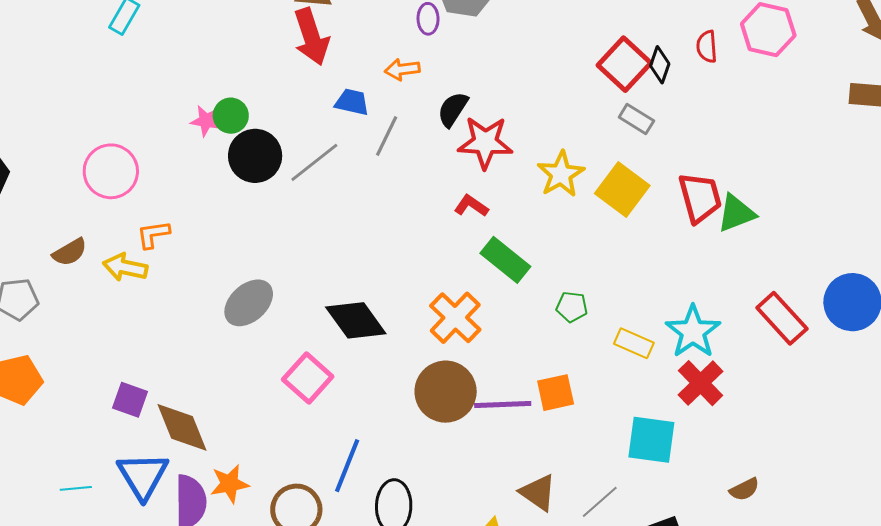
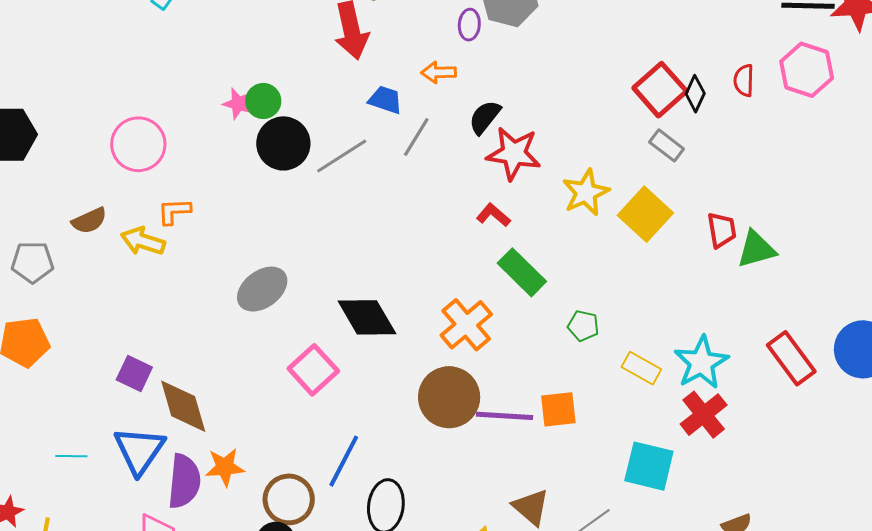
red trapezoid: (700, 198) -> (722, 230), size x0.7

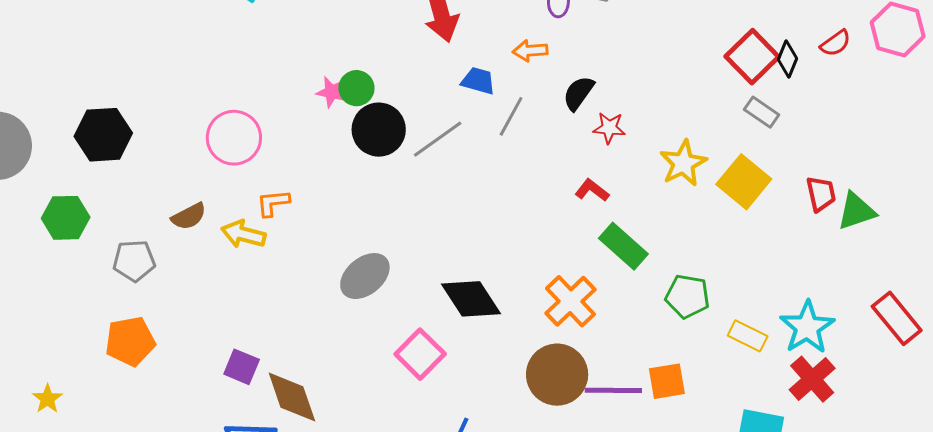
red semicircle: (744, 80) -> (835, 43), turned -124
red star: (514, 153) -> (609, 128), size x0.6
green pentagon: (583, 326) -> (687, 296), size x1.4

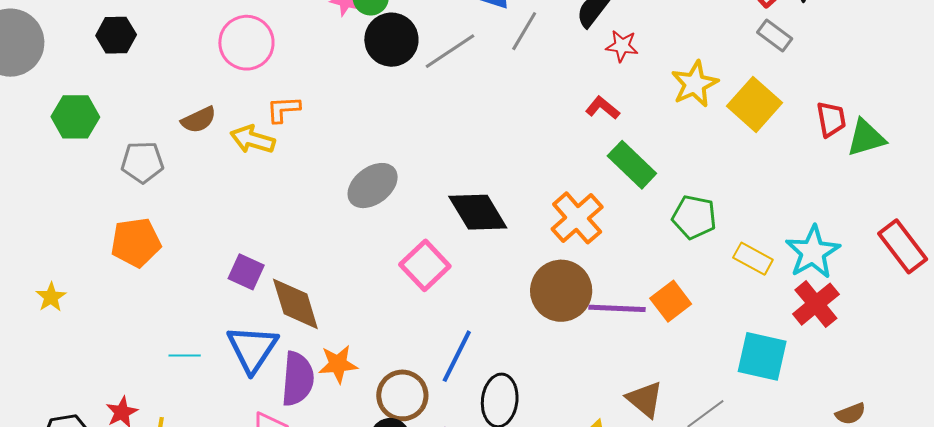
black hexagon: (103, 135) -> (116, 35), size x0.7
orange square: (667, 381) -> (671, 301), turned -30

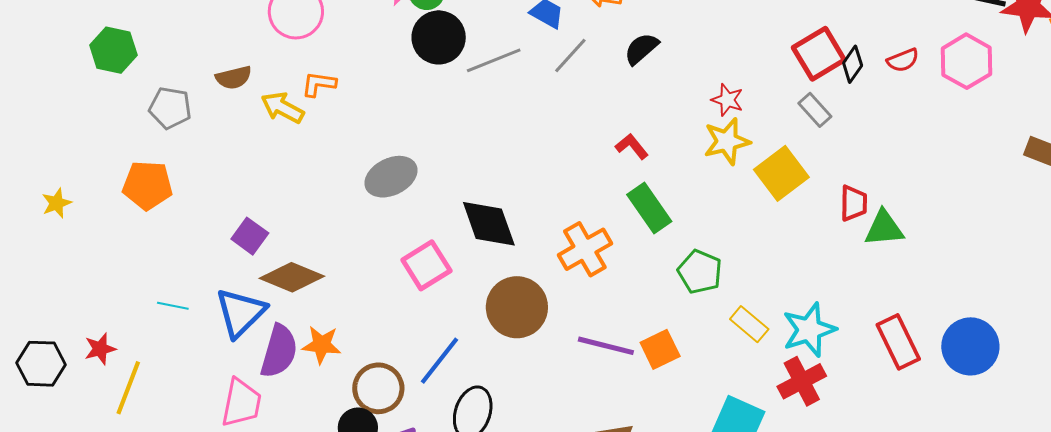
red star: (622, 46) -> (727, 100), moved
brown circle: (561, 291) -> (517, 307), moved
yellow star: (51, 297) -> (57, 203), moved
brown diamond: (295, 304) -> (292, 277), turned -62

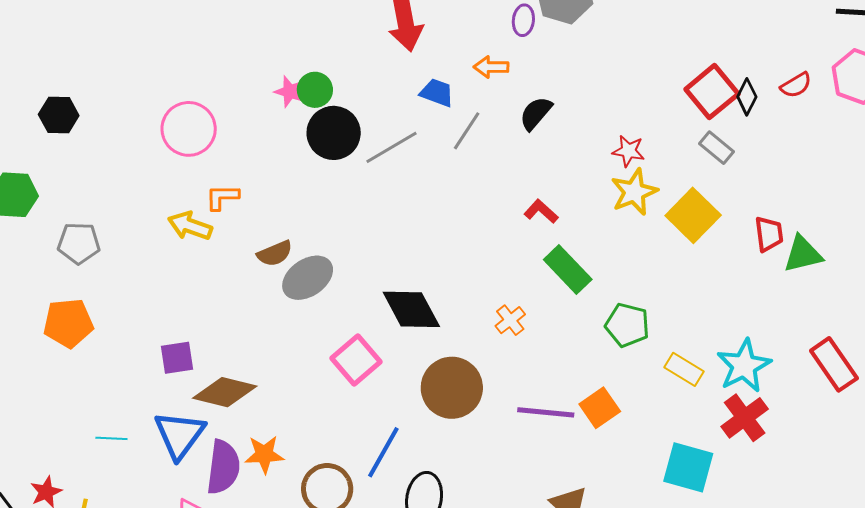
brown semicircle: (234, 78) -> (275, 253), moved
purple square: (250, 236) -> (177, 358), turned -36
orange cross: (585, 249) -> (510, 320), size x0.6

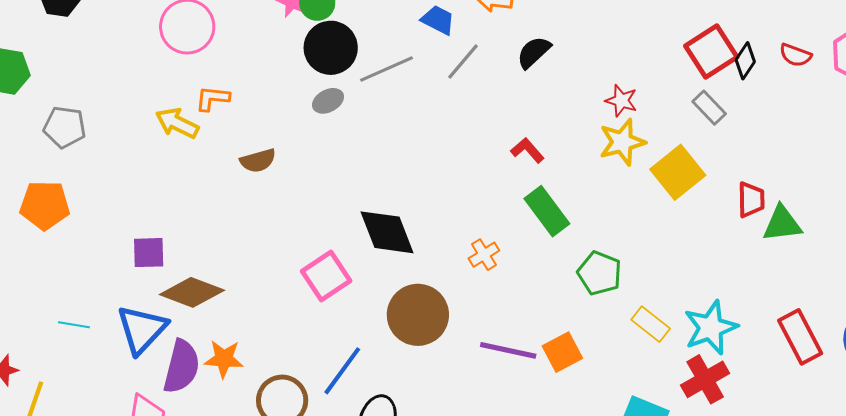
red semicircle: (796, 85) -> (795, 55), turned 44
gray ellipse: (308, 278) -> (328, 101), moved, size x0.6

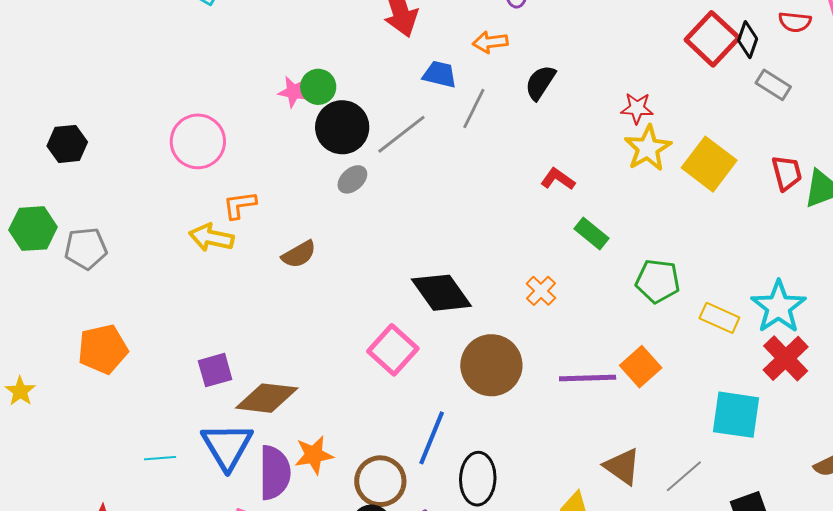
gray rectangle: (709, 108) -> (773, 85), moved
gray pentagon: (65, 127) -> (86, 248), moved
green rectangle: (547, 211) -> (592, 233), size x0.7

